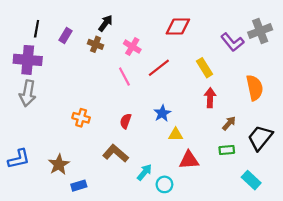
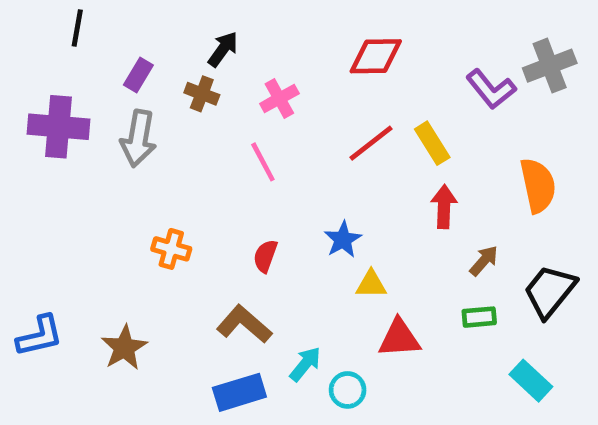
black line: (37, 29) -> (77, 28), moved
pink cross: (132, 47) -> (279, 99), turned 30
red line: (159, 68) -> (371, 143), moved
gray arrow: (28, 93) -> (138, 138), moved
blue rectangle: (79, 186) -> (239, 392), moved, size x1.5

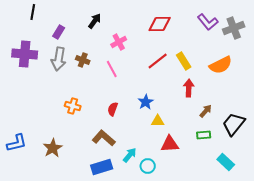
purple L-shape: (491, 89) -> (208, 22), moved
brown cross: (202, 94) -> (83, 60), moved
orange semicircle: (538, 185) -> (221, 65), moved, turned 75

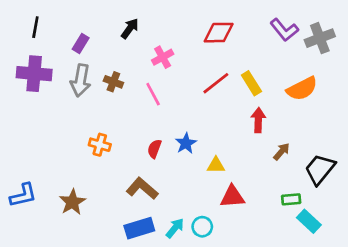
black line: (33, 12) -> (35, 27), moved
blue star: (146, 102) -> (186, 143), moved
green rectangle: (204, 135) -> (291, 199), moved
cyan arrow: (130, 155) -> (175, 228), moved

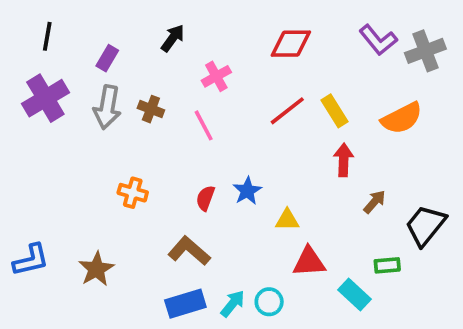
purple cross: (34, 74) -> (45, 98), turned -36
cyan rectangle: (309, 221) -> (355, 294), moved

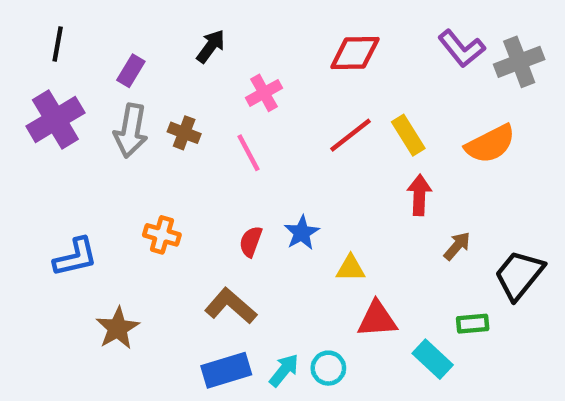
blue L-shape: (31, 260) -> (75, 257), moved

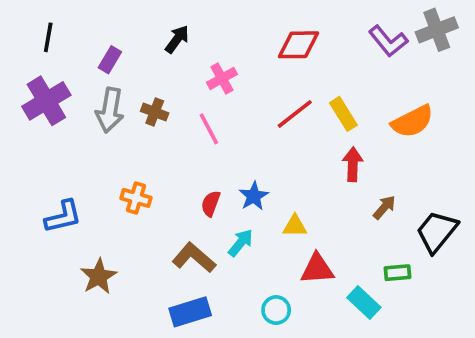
gray cross: (519, 62) -> (437, 30), moved
cyan arrow: (284, 370) -> (241, 243), moved

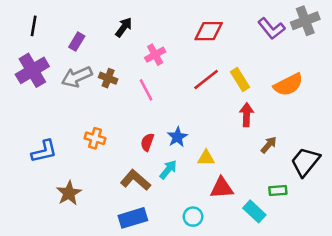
gray arrow: (110, 110) -> (77, 77), turned 56

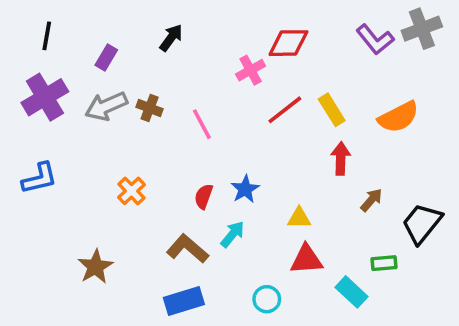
pink cross: (155, 55) -> (251, 70), moved
orange cross: (95, 138) -> (132, 191), turned 30
blue L-shape: (44, 151) -> (40, 178), moved
yellow triangle: (206, 158) -> (299, 218), moved

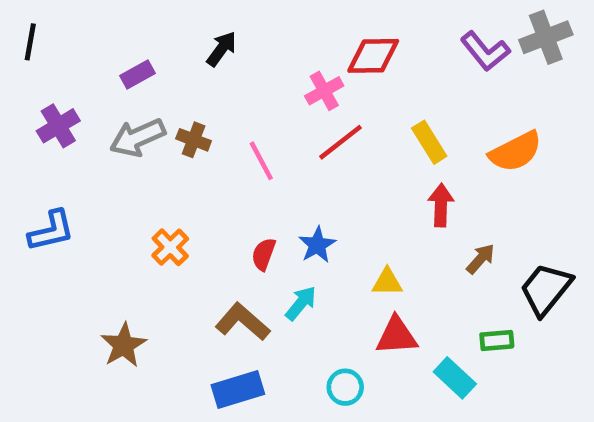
black line: (47, 36) -> (30, 42), moved
purple rectangle: (106, 58) -> (138, 75), turned 30
purple cross: (45, 97) -> (58, 126), size x0.7
red line: (285, 110) -> (341, 142), moved

